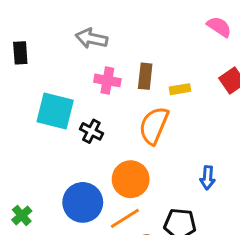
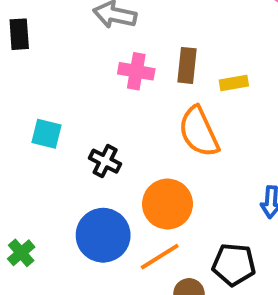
cyan square: (55, 111) -> (46, 134), moved, size x0.6
orange semicircle: (154, 125) -> (199, 132), turned -48
black cross: (91, 131) -> (105, 161), moved

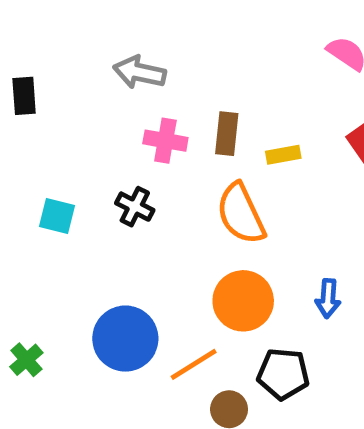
black cross: (105, 161) -> (135, 207), moved
orange circle: (167, 204) -> (243, 301), moved

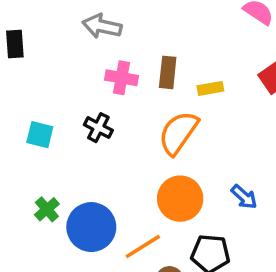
orange semicircle: (241, 214) -> (178, 133), turned 60
blue arrow: (328, 298) -> (244, 197), turned -52
green cross: (26, 360) -> (47, 209), moved

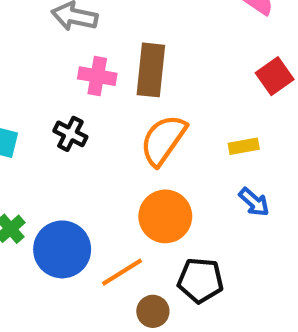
brown rectangle: (168, 72) -> (151, 70), size x1.4
yellow rectangle: (210, 88) -> (244, 146), moved
blue arrow: (244, 197) -> (254, 202), moved

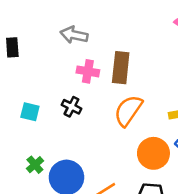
orange circle: (165, 216) -> (153, 153), moved

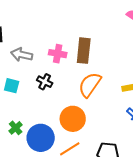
gray arrow: (74, 35) -> (22, 55), moved
orange circle: (153, 153) -> (73, 119), moved

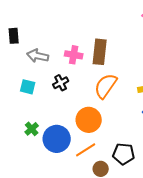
black cross: (45, 82) -> (61, 83), turned 35

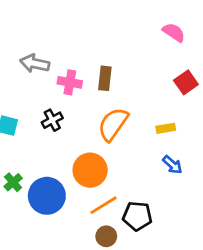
brown rectangle: (100, 52) -> (105, 78), size x0.7
gray arrow: (38, 56) -> (35, 63), moved
orange line: (86, 150) -> (104, 205), moved

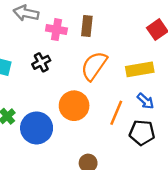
yellow rectangle: (166, 128) -> (140, 69), size x1.6
orange line: (104, 205) -> (116, 113), moved, turned -35
black pentagon: (137, 216) -> (142, 133), moved

